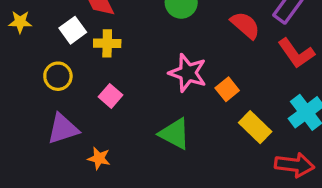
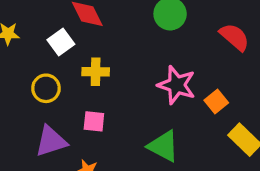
yellow cross: (107, 43) -> (96, 72), moved
pink square: (111, 96) -> (94, 121), moved, turned -35

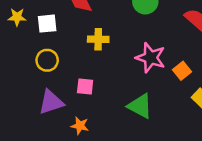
white square: (61, 42) -> (47, 24), moved, turned 30
yellow cross: (96, 72) -> (98, 39), moved

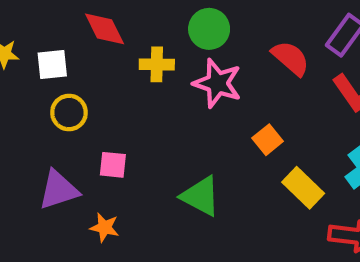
yellow cross: (98, 39) -> (157, 64), moved
pink star: (151, 58) -> (217, 83), moved
yellow circle: (47, 60) -> (69, 112), moved

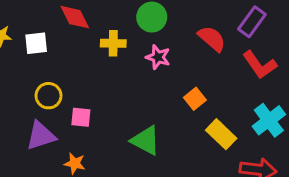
pink star: (217, 83) -> (158, 57), size x0.7
yellow circle: (69, 112) -> (48, 96), moved

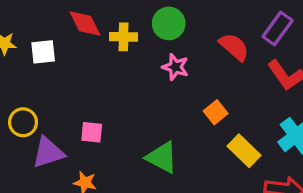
yellow cross: (113, 43) -> (123, 37), moved
yellow circle: (48, 96) -> (23, 122), moved

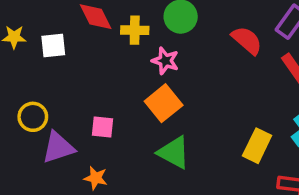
pink star: (175, 67) -> (165, 61), moved
orange square: (216, 112) -> (164, 103), moved, size x1.5
yellow rectangle: (244, 151) -> (257, 146), turned 72

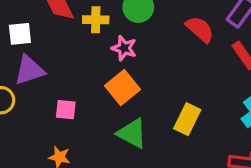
yellow rectangle: (257, 146) -> (187, 119), moved
purple triangle: (58, 147) -> (29, 70), moved

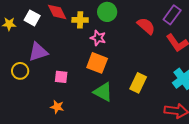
white square: (20, 34) -> (32, 18), moved, turned 35
orange square: (123, 88) -> (97, 63), turned -30

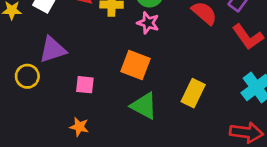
pink star: (98, 38) -> (148, 23), moved

